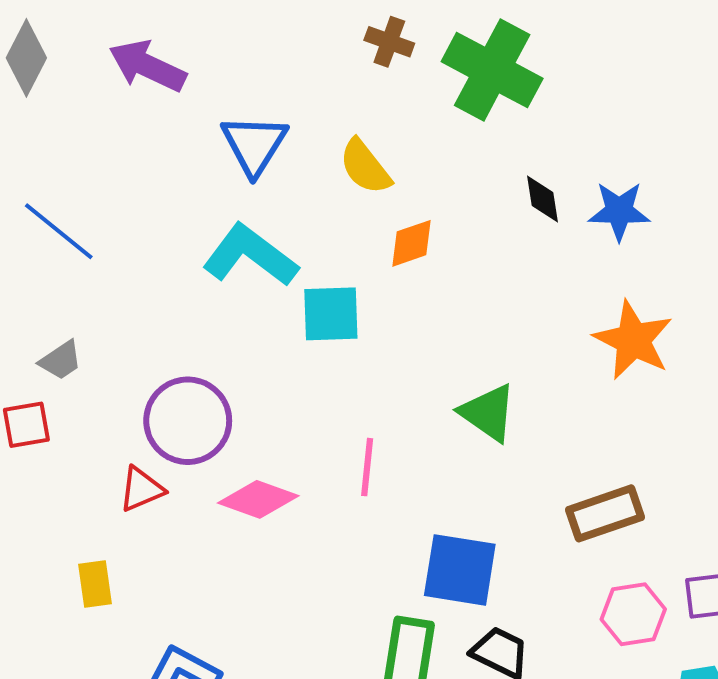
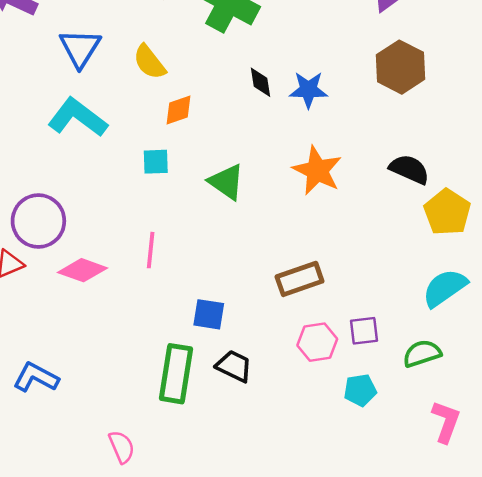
cyan square: (331, 314) -> (156, 162), moved, size x0.7
green triangle: (488, 413) -> (226, 182), moved
blue square: (460, 570) -> (209, 314), size x0.7

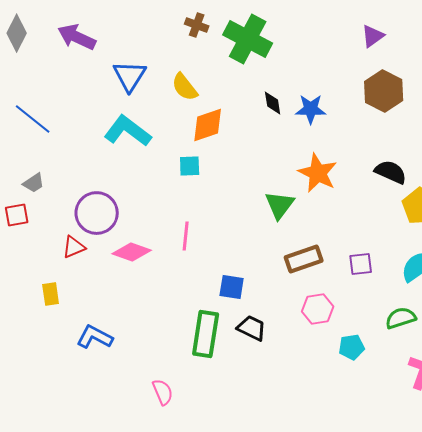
orange diamond: (178, 110) -> (208, 125), size x1.4
green triangle: (226, 182) -> (280, 205), moved, turned 32
purple square: (364, 331) -> (361, 264), moved

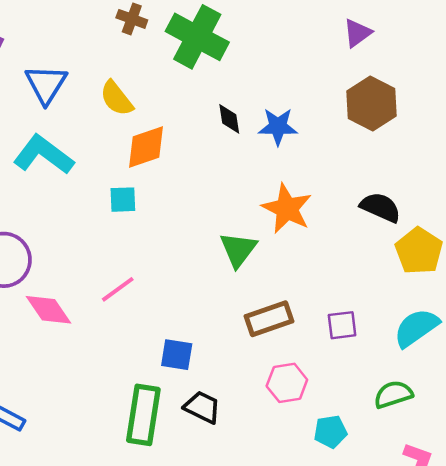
pink line: (186, 236) -> (118, 289), turned 48
pink diamond: (132, 252) -> (49, 310), turned 36

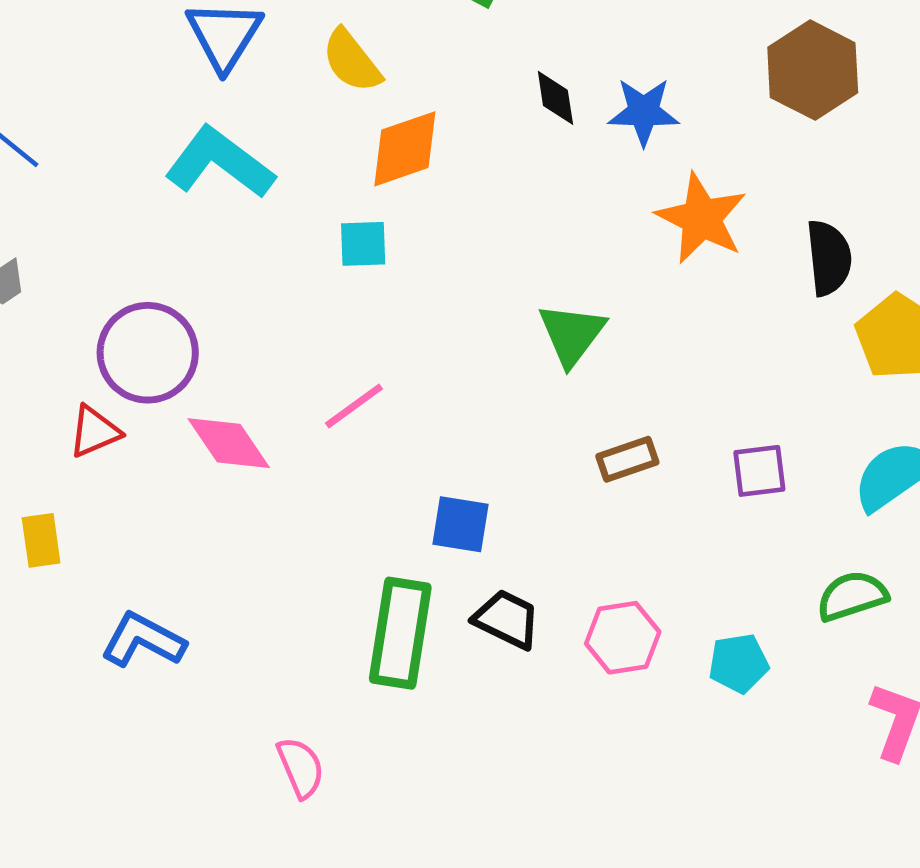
black semicircle: (380, 207) -> (829, 258), turned 60
orange star: (287, 209) -> (701, 218), moved
brown rectangle: (269, 319) -> (627, 459), size x0.7
pink hexagon: (287, 383) -> (623, 638), moved

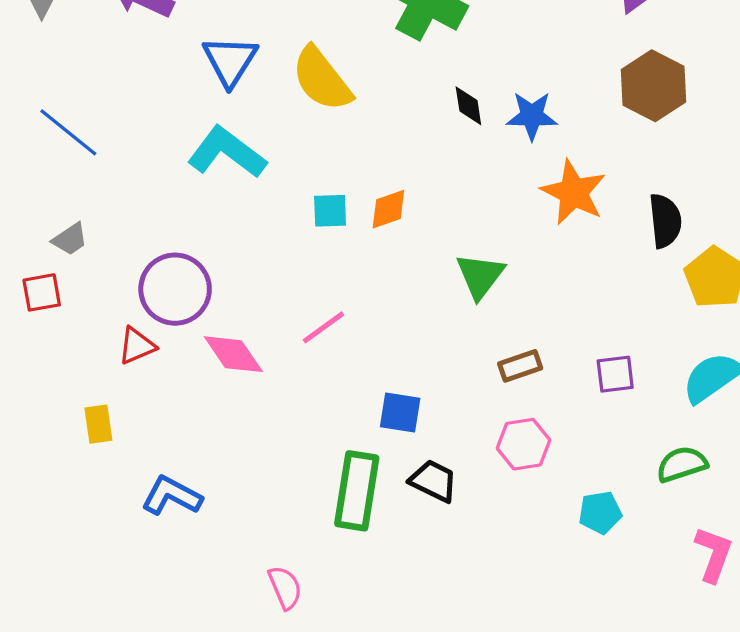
yellow semicircle: (352, 61) -> (322, 79), size x1.4
orange diamond: (405, 149) -> (388, 209), moved, size x0.7
pink hexagon: (623, 638) -> (523, 444), moved

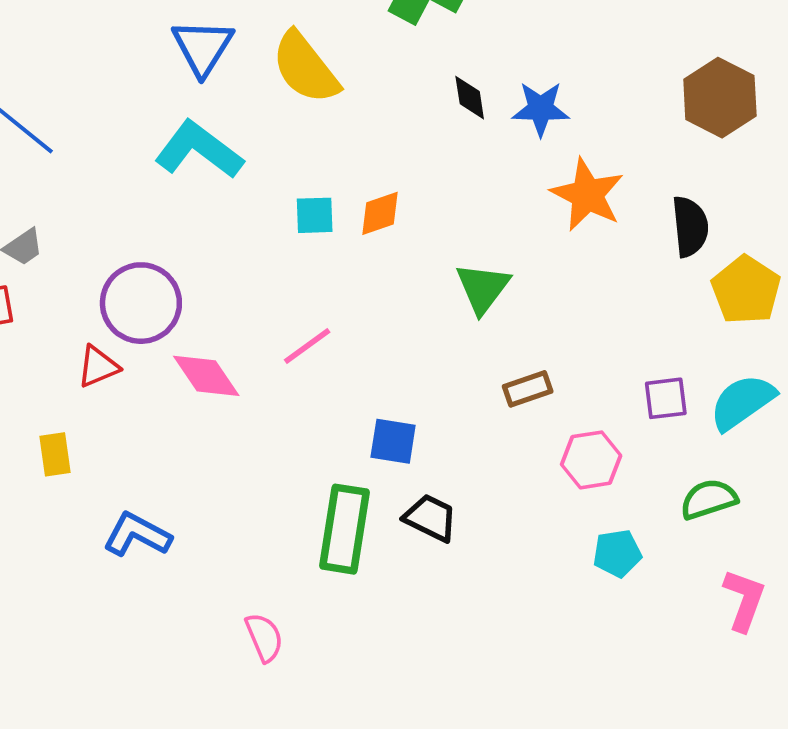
brown hexagon: (654, 86) -> (720, 98), moved
purple square: (615, 374) -> (666, 398), moved
pink hexagon: (523, 444) -> (591, 460), moved

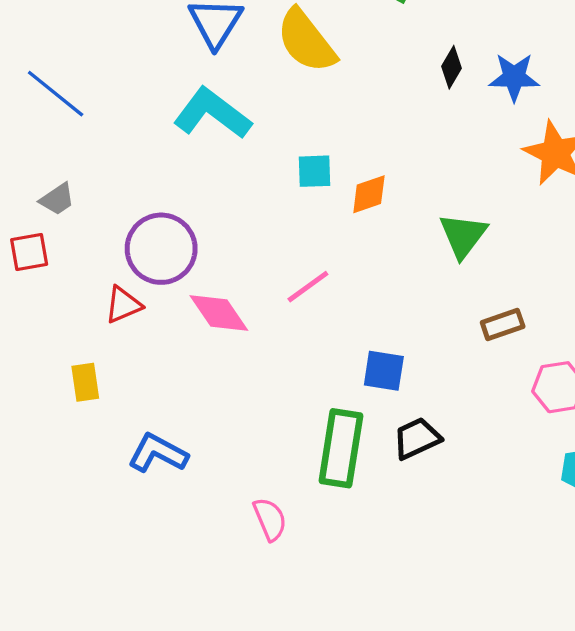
black diamond: (470, 98) -> (451, 67), turned 39
orange diamond: (380, 213) -> (369, 194), moved
black trapezoid: (430, 518) -> (417, 438), turned -51
pink semicircle: (264, 637) -> (270, 519), moved

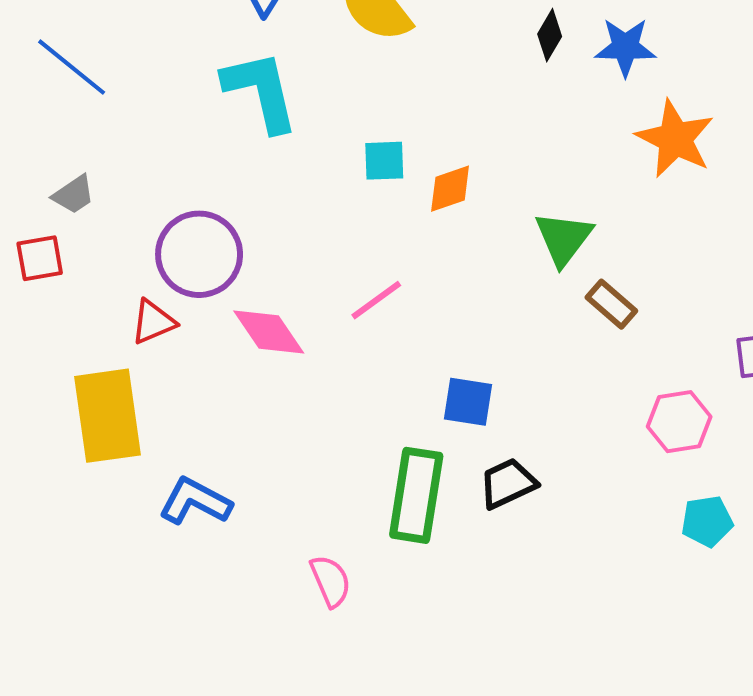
cyan L-shape: (212, 113) -> (261, 91), turned 40
brown rectangle: (503, 325) -> (611, 304), moved, turned 60
yellow rectangle: (85, 382) -> (107, 416), size x2.0

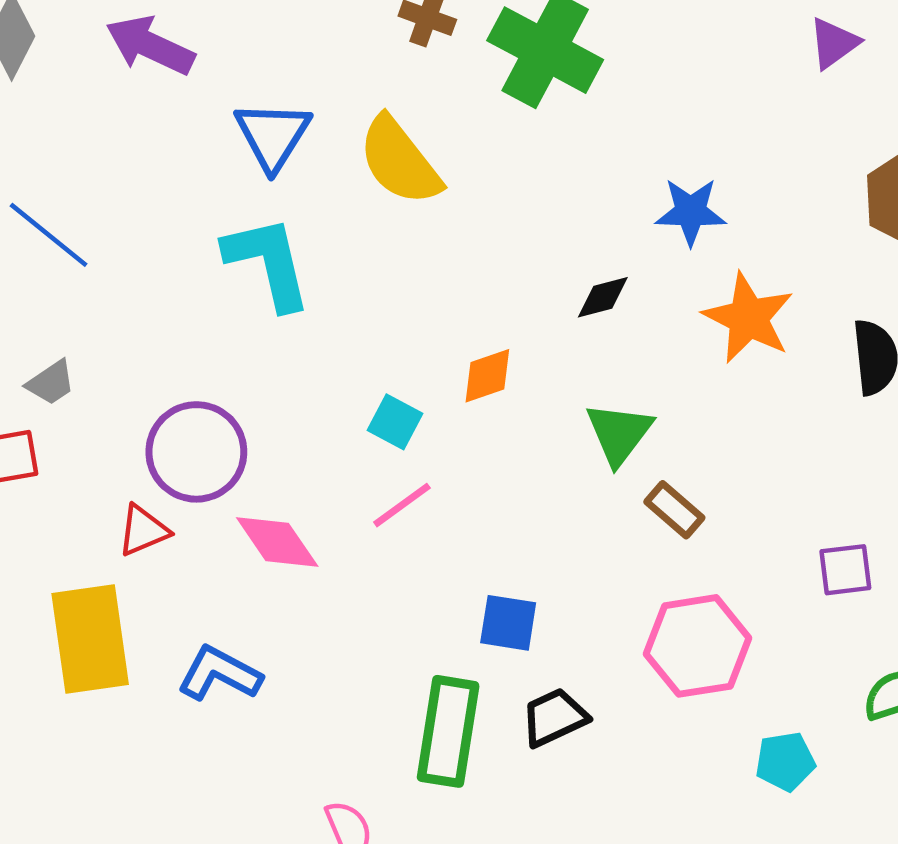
black diamond: (550, 35) -> (603, 297), moved, turned 45
cyan square: (384, 161) -> (395, 422), moved, turned 30
pink hexagon: (679, 422) -> (698, 646), moved, size x1.4
blue L-shape: (195, 501) -> (219, 674), moved

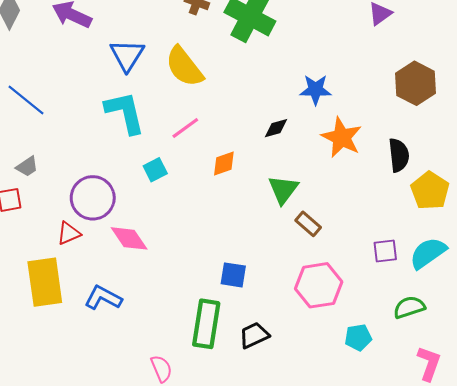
cyan square: (395, 422) -> (155, 170), moved, turned 35
pink line: (402, 505) -> (185, 128), moved
black trapezoid: (554, 718) -> (254, 335), moved

